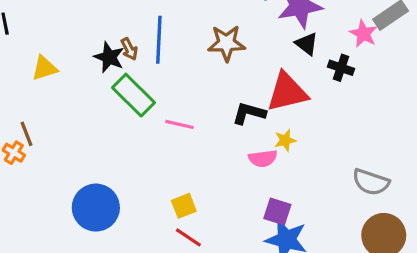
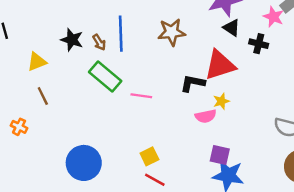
black star: (109, 57) -> (72, 40), moved
brown line: (26, 134) -> (43, 96), moved

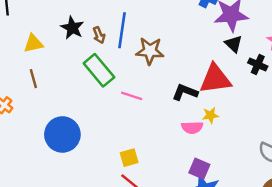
brown star: (172, 32) -> (150, 51), moved
blue circle: (84, 163) -> (62, 134), moved

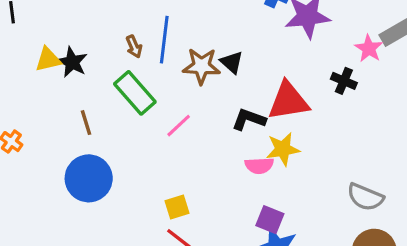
black star: (72, 28) -> (72, 62), moved
black triangle: (234, 44) -> (232, 62), moved
brown line: (33, 79) -> (86, 123), moved
pink line: (132, 96) -> (179, 126), turned -60
yellow star: (210, 115) -> (283, 149), size x1.5

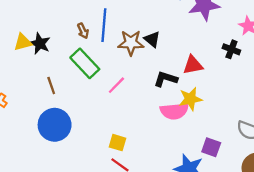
red triangle: (288, 101) -> (193, 65), size x0.7
pink semicircle: (259, 166) -> (174, 111), size x1.4
yellow square: (177, 207) -> (117, 143), turned 36
purple square: (270, 220) -> (211, 147), moved

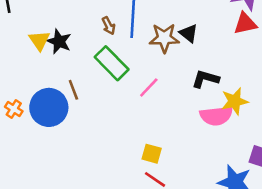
yellow triangle: (23, 42) -> (39, 40), turned -48
red triangle: (193, 65) -> (245, 24), moved
blue circle: (55, 125) -> (49, 107), moved

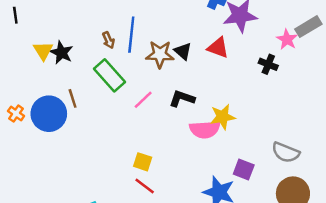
red triangle: (245, 24) -> (218, 48), moved, turned 30
black L-shape: (205, 79) -> (182, 99), moved

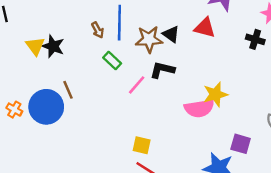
green rectangle: (110, 75) -> (112, 61), moved, size x0.6
black L-shape: (182, 99) -> (162, 70), moved

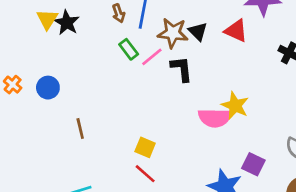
black L-shape: (162, 70) -> (182, 69), turned 60
pink line: (137, 85) -> (152, 57), moved
brown line: (68, 90) -> (80, 129), moved
yellow star: (215, 94) -> (235, 106), turned 30
blue circle: (46, 107) -> (48, 88), size x0.6

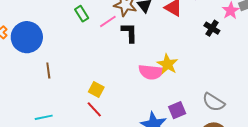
green rectangle: (129, 49) -> (82, 14), moved
blue circle: (48, 88) -> (27, 37), size x1.8
purple square: (253, 164) -> (177, 110), turned 36

